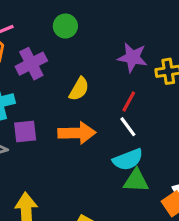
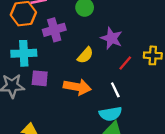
purple star: (132, 57) -> (112, 38), moved
red line: (129, 102) -> (125, 63), moved

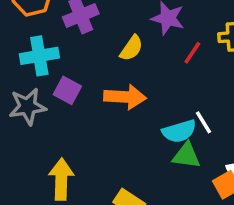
purple square: (40, 78) -> (67, 90), turned 30
white line: (115, 90) -> (203, 122), moved

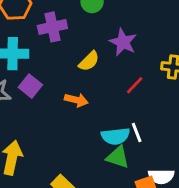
red line: (192, 53) -> (135, 85), moved
orange arrow: (125, 97) -> (76, 100), size x0.7

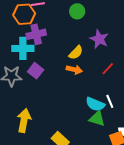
purple cross: (52, 27) -> (36, 34), moved
orange arrow: (76, 100) -> (74, 70), moved
cyan semicircle: (115, 136) -> (95, 104), turned 30

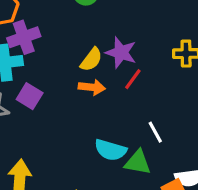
purple star: (99, 39) -> (121, 53), moved
red line: (108, 69) -> (133, 79), moved
cyan semicircle: (95, 104) -> (110, 150), moved

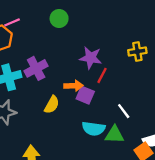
purple cross: (24, 37) -> (36, 68), moved
yellow semicircle: (91, 60) -> (52, 105), moved
purple square: (30, 96) -> (85, 95), moved

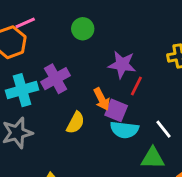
green circle: (59, 18) -> (83, 29), moved
orange arrow: (73, 86) -> (102, 99), turned 66
cyan semicircle: (94, 129) -> (124, 130), moved

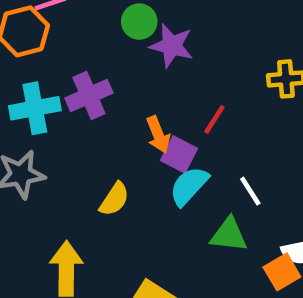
purple star: (122, 65) -> (172, 46), moved
yellow semicircle: (76, 123) -> (114, 199), moved
cyan semicircle: (124, 130) -> (189, 186), turned 120

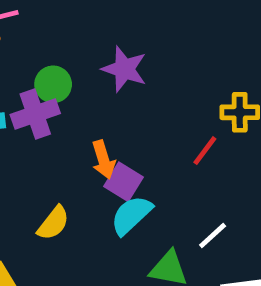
green circle: (139, 22) -> (53, 84), moved
red line: (214, 119) -> (205, 151), moved
white line: (250, 191) -> (213, 236), moved, turned 76

